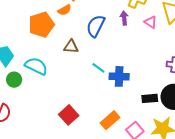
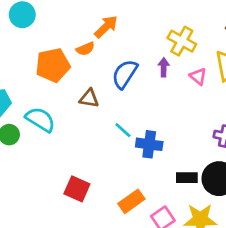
red square: (69, 115) -> (77, 189), turned -30

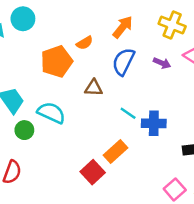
orange arrow: (106, 27) -> (123, 27), moved
purple arrow: (164, 67) -> (162, 63), moved, turned 119
red square: (77, 189) -> (93, 172), turned 30
orange rectangle: (131, 201) -> (115, 152), moved

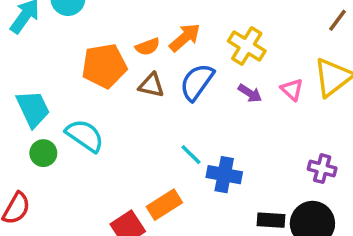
yellow cross: (172, 25) -> (247, 46), moved
orange arrow: (123, 27) -> (185, 38), moved
brown triangle: (94, 88) -> (151, 85), moved

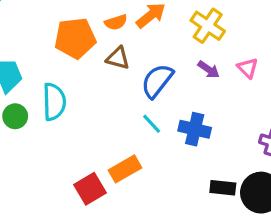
blue semicircle: (197, 82) -> (157, 81), moved
cyan semicircle: (85, 136) -> (54, 102), turned 51
blue cross: (224, 175) -> (195, 129), moved

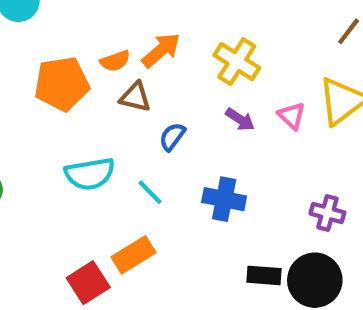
brown triangle: (118, 58) -> (135, 97), moved
blue semicircle: (157, 81) -> (172, 137), size x0.6
cyan semicircle: (54, 102) -> (90, 174), moved, turned 84
cyan line: (152, 124) -> (150, 192), moved

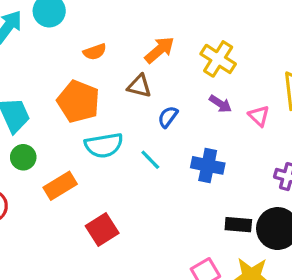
orange semicircle: (115, 61) -> (95, 52), moved
orange pentagon: (62, 84) -> (78, 101), moved, turned 30
pink triangle: (292, 116) -> (259, 116), moved
orange rectangle: (134, 255) -> (60, 186), moved

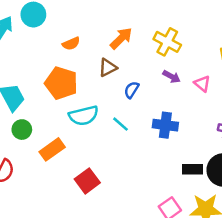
brown triangle: (139, 86) -> (108, 67), turned -36

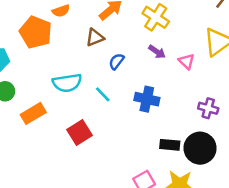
orange pentagon: (61, 83) -> (36, 32), moved
red square: (87, 181) -> (80, 132), moved

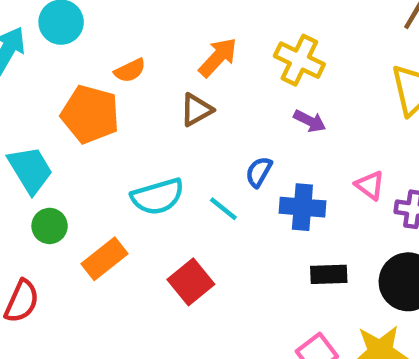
blue semicircle: (117, 61) -> (259, 172), moved
pink triangle: (187, 61) -> (370, 185), moved
black rectangle: (170, 145) -> (329, 274), moved

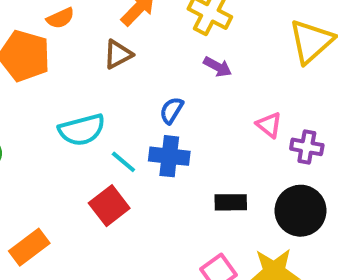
blue cross: (302, 207) -> (169, 156), moved
cyan line: (223, 209) -> (123, 162), moved
orange rectangle: (104, 259) -> (29, 247), moved

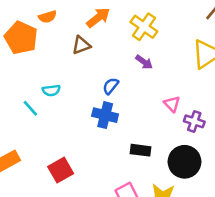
cyan semicircle: (82, 130) -> (51, 90), size x0.6
cyan line: (123, 162) -> (30, 108), moved
red square: (109, 206) -> (61, 170), moved

